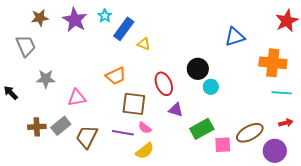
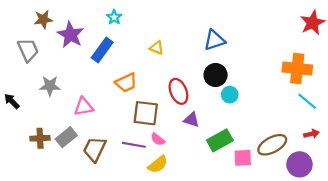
purple star: (75, 20) -> (71, 35), moved
blue rectangle: (124, 29) -> (102, 50), moved
blue triangle: (235, 37) -> (214, 40), moved
cyan line: (282, 93) -> (307, 101), turned 36

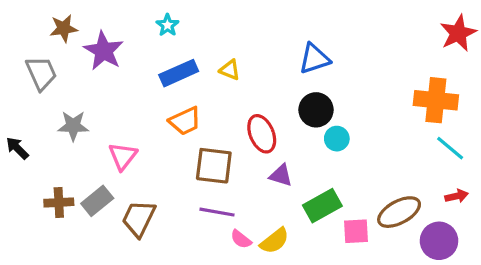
blue rectangle: (102, 50) -> (179, 73), moved, turned 30
pink triangle: (84, 107) -> (123, 156), turned -42
pink semicircle: (158, 139) -> (241, 239), moved
purple line: (134, 145) -> (217, 212), moved
yellow semicircle: (158, 164) -> (274, 241), moved

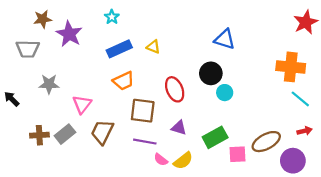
blue triangle: (314, 59) -> (225, 39), moved, turned 35
gray trapezoid: (41, 73) -> (28, 49), turned 115
purple triangle: (281, 175) -> (179, 128), moved
brown trapezoid: (139, 218) -> (102, 132), moved

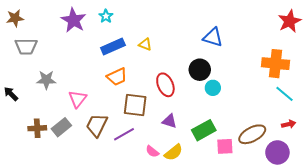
brown star: (43, 19) -> (15, 18), moved
purple star: (69, 34) -> (74, 20), moved
purple line: (145, 142) -> (124, 134), moved, turned -40

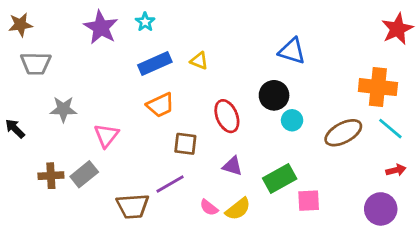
brown square: (135, 105) -> (185, 144), size x0.7
brown trapezoid: (97, 125) -> (133, 206), moved, turned -120
brown ellipse: (252, 134) -> (343, 133), moved

